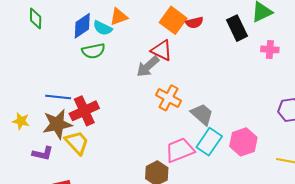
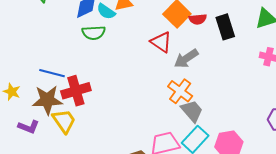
black rectangle: (237, 28) -> (225, 27), moved
gray arrow: (148, 67) -> (186, 59), moved
orange cross: (169, 98) -> (180, 91), moved

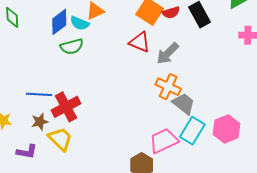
brown star: (47, 100) -> (40, 122), size x0.6

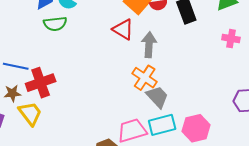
gray arrow: (168, 53) -> (149, 45), turned 130
cyan rectangle: (192, 131) -> (162, 125), turned 36

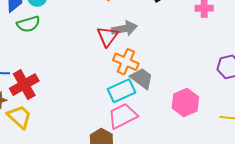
red triangle: (123, 29) -> (107, 36), moved, turned 45
gray arrow: (149, 45) -> (124, 28), turned 85
cyan rectangle: (162, 125) -> (122, 91), moved

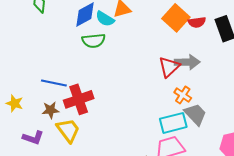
orange cross: (126, 62) -> (183, 95), size x0.7

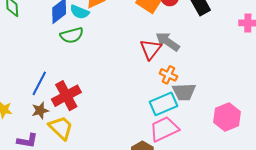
gray arrow: (187, 62) -> (168, 42), turned -135
blue line: (54, 83) -> (39, 83), turned -65
gray trapezoid: (195, 114) -> (184, 92), turned 140

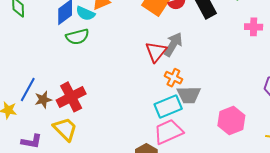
gray arrow: (168, 42) -> (173, 44), turned 85
blue line: (39, 83) -> (28, 89), moved
brown star: (40, 111) -> (43, 100), moved

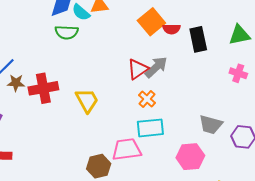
gray trapezoid: (189, 95) -> (211, 125), moved
cyan rectangle: (168, 107) -> (150, 128), moved
yellow trapezoid: (65, 129) -> (87, 100), moved

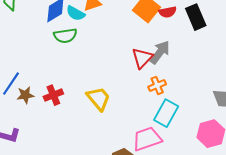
red cross: (43, 88) -> (53, 95), size x0.7
orange cross: (147, 99) -> (157, 85), turned 36
cyan rectangle: (150, 128) -> (166, 113), turned -44

